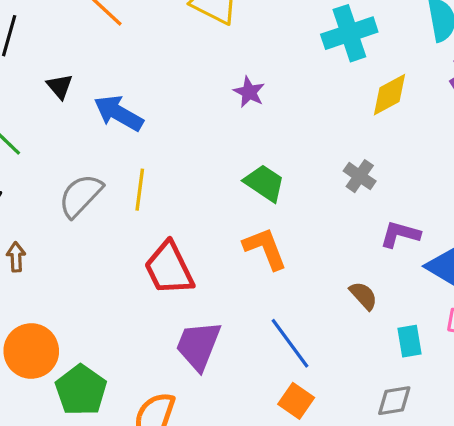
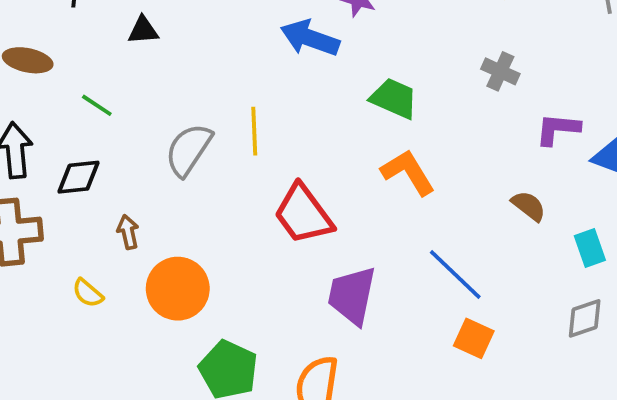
black triangle: (60, 86) -> (143, 30), turned -44
blue arrow: (119, 113) -> (310, 38), moved
orange circle: (31, 351) -> (178, 289), moved

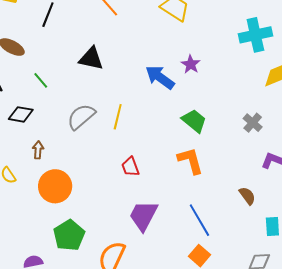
black triangle: (143, 30) -> (91, 59), moved, size x1.5
red trapezoid: (303, 214) -> (130, 167), size x0.6

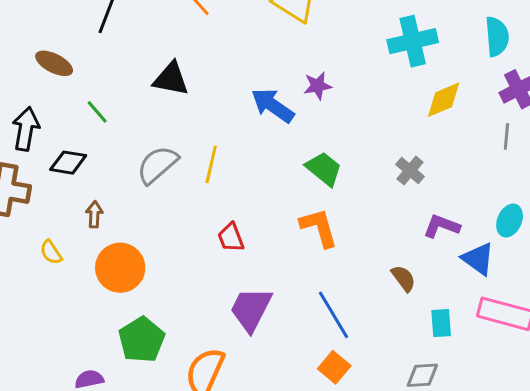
purple star: (191, 64) -> (318, 86), turned 30

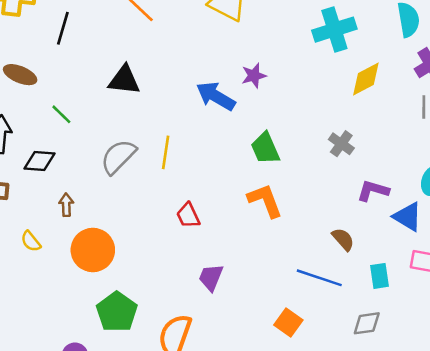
green trapezoid: (324, 169) -> (265, 148), turned -148
purple trapezoid: (251, 309) -> (211, 277), size x0.7
blue line: (333, 315) -> (319, 278), moved, turned -36

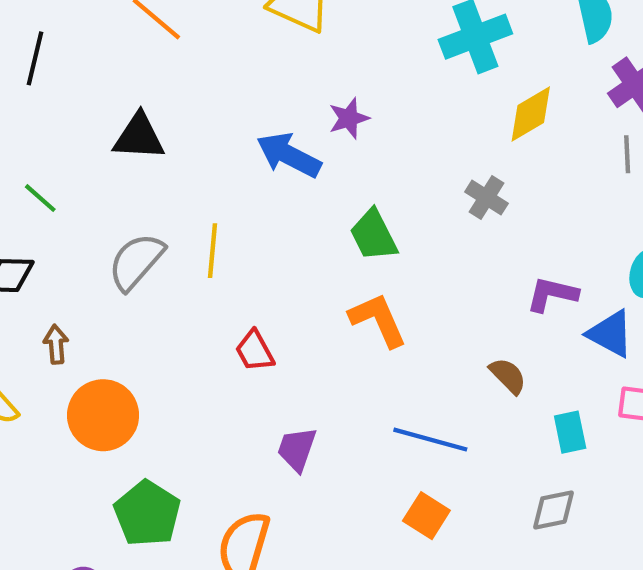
gray cross: (341, 144) -> (487, 198), moved
blue line: (319, 278) -> (430, 440), moved

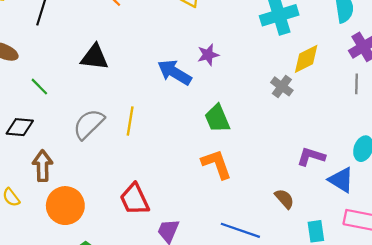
gray cross: (487, 198) -> (282, 86), moved
brown arrow: (56, 344) -> (43, 166), size x1.5
red trapezoid: (255, 351) -> (135, 199), moved, size x1.4

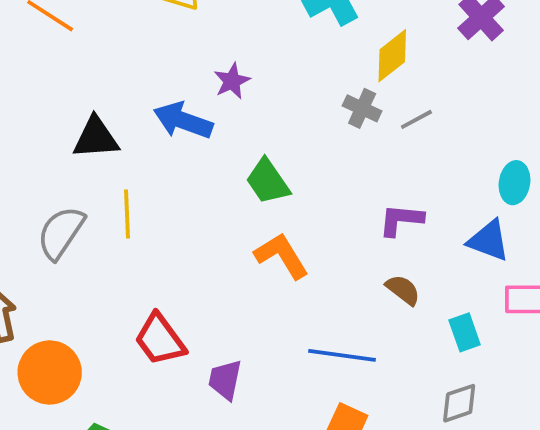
black triangle: (95, 57) -> (96, 138), moved
gray line: (356, 84) -> (416, 119), moved, turned 72
purple L-shape: (311, 157) -> (401, 220), moved

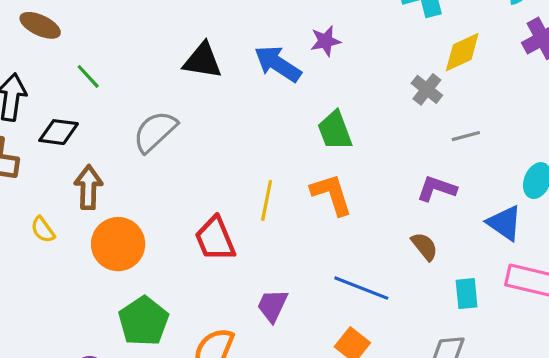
gray line: (416, 119) -> (466, 136), moved
yellow line: (127, 214) -> (267, 200), moved
purple trapezoid: (225, 380) -> (272, 306), moved

